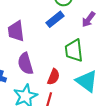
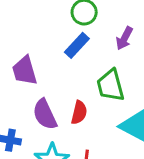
red semicircle: (54, 77) -> (79, 113), moved

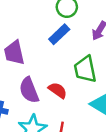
red semicircle: (79, 113) -> (58, 90), turned -72

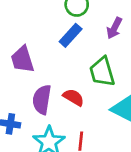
purple semicircle: (29, 90) -> (42, 100), turned 35

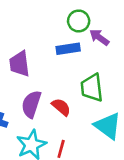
purple arrow: (114, 28) -> (99, 37), moved, turned 90
blue rectangle: (71, 35) -> (68, 49), turned 30

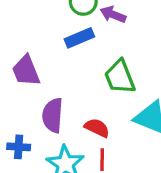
red semicircle: (61, 107) -> (97, 128), moved

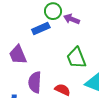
blue rectangle: (79, 38) -> (41, 28), moved

